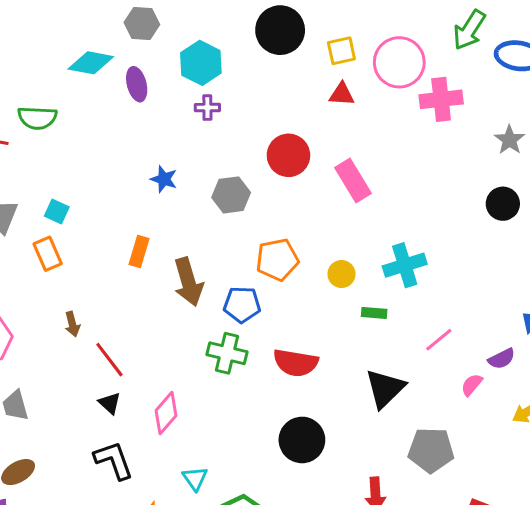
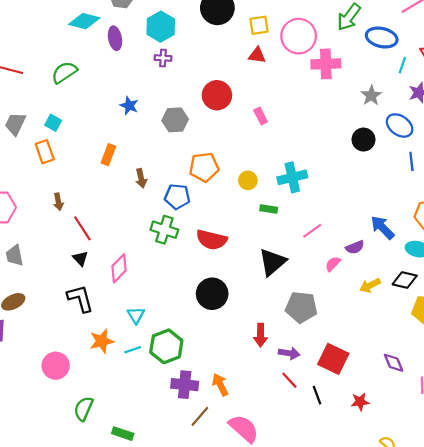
green semicircle: (37, 118) -> (64, 72), moved, turned 140
pink rectangle: (353, 181) -> (261, 116), size x0.6
brown arrow: (188, 282) -> (141, 178), size x0.6

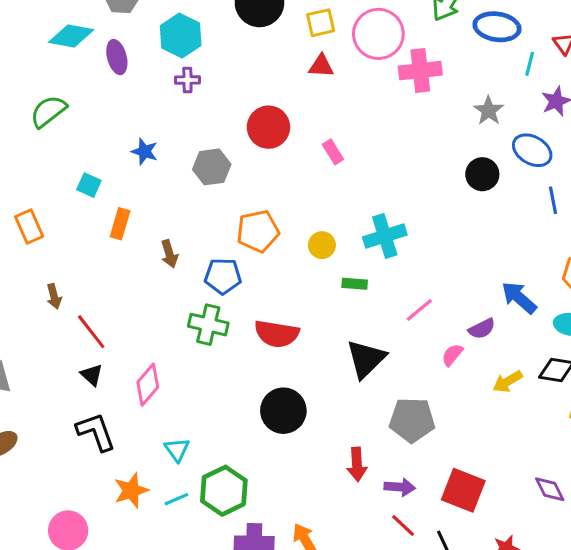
cyan square: (53, 123) -> (89, 185), moved

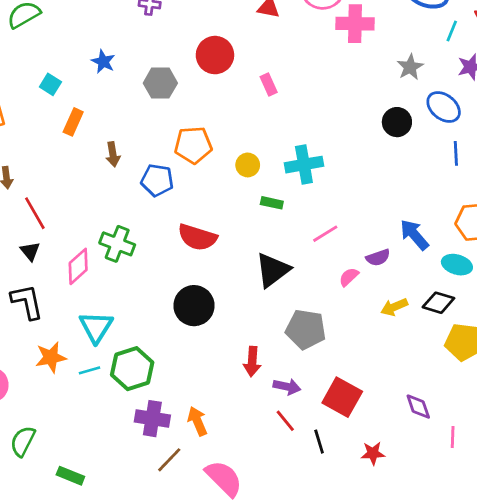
green cross: (208, 325) -> (117, 244), moved
cyan triangle: (177, 450) -> (96, 327), size x1.5

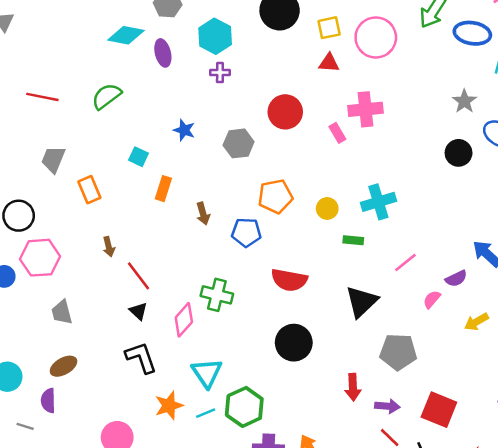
pink cross: (355, 24) -> (366, 109), moved

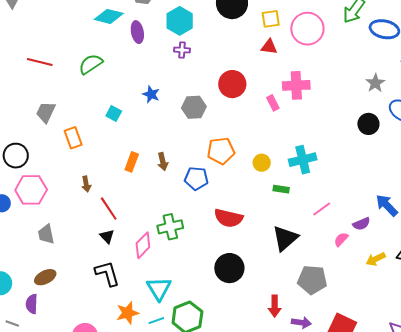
orange rectangle: (163, 189) -> (132, 162), moved
green cross: (217, 295) -> (170, 227), turned -30

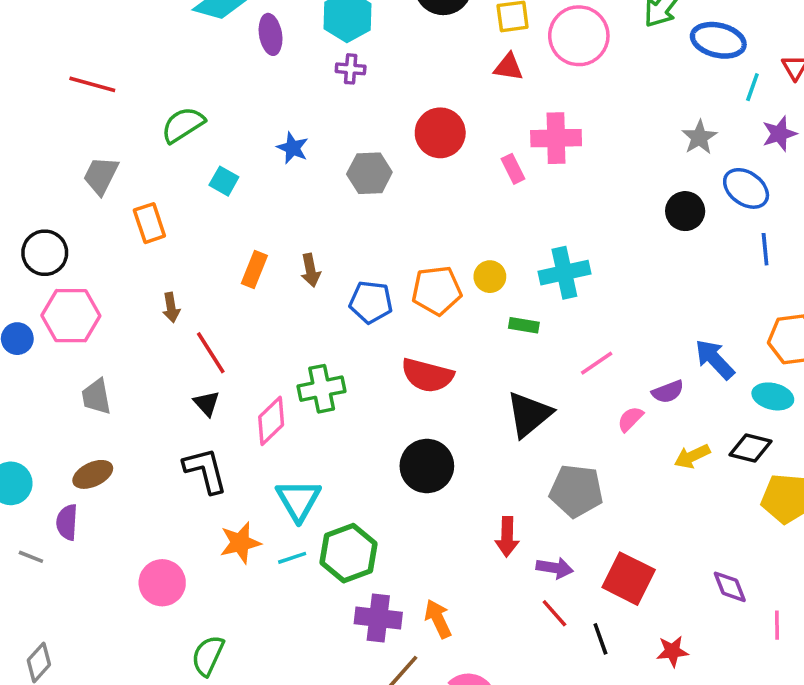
green semicircle: (91, 64) -> (183, 125), moved
orange pentagon: (221, 151) -> (437, 290), moved

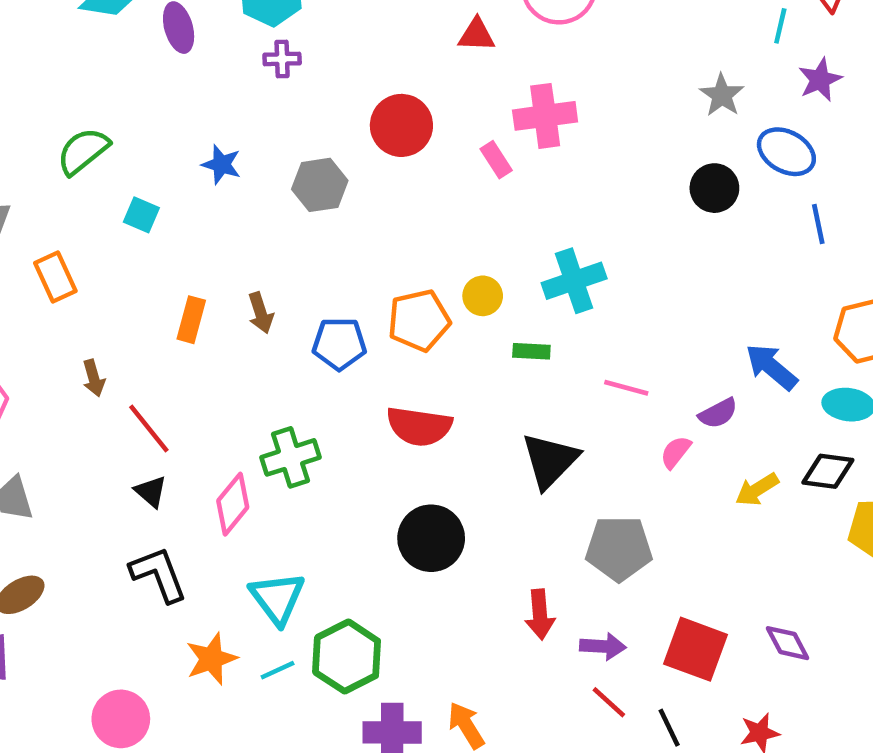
pink line: (597, 363) -> (626, 388), turned 56
purple diamond: (730, 587) -> (787, 643), moved

